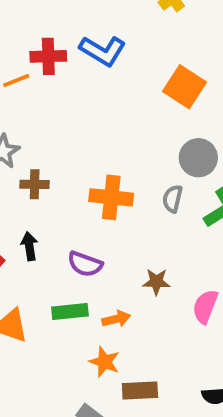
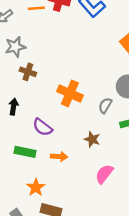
brown star: (156, 282) -> (92, 139), moved
orange arrow: (116, 319) -> (59, 157), moved

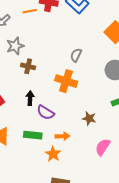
gray semicircle: (105, 105) -> (76, 55), moved
black arrow: (14, 107) -> (30, 98), moved
orange star: (36, 187) -> (53, 154), moved

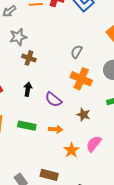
orange cross: (66, 81) -> (81, 79), moved
purple semicircle: (46, 112) -> (53, 100), moved
orange star: (53, 154) -> (71, 150), moved

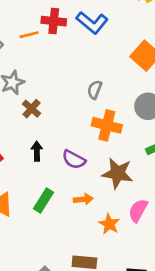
brown cross: (29, 58) -> (32, 109), turned 32
brown star: (83, 115) -> (118, 173), size x1.6
green rectangle: (27, 126) -> (44, 200), turned -60

